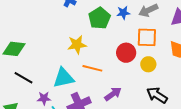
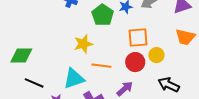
orange square: (147, 37) -> (138, 37), moved
red circle: (126, 53) -> (135, 62), moved

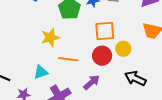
cyan triangle: (74, 79) -> (41, 72), size x0.7

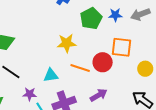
yellow circle: (123, 49) -> (145, 69), moved
red circle: (102, 56) -> (103, 62), moved

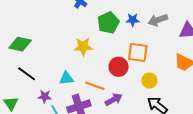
orange line: (80, 68) -> (95, 86), moved
yellow circle: (145, 69) -> (149, 81), moved

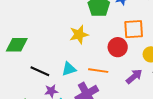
black line: (27, 74) -> (40, 71), moved
purple arrow: (114, 99) -> (134, 76), moved

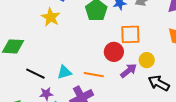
yellow star: (79, 35) -> (51, 17), moved, turned -30
purple arrow: (134, 76) -> (129, 71), moved

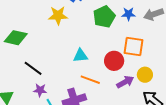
yellow star: (51, 17) -> (58, 15), turned 30
cyan triangle: (64, 72) -> (80, 56), moved

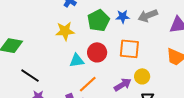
yellow star: (58, 15) -> (65, 31), moved
red circle: (114, 61) -> (97, 52), moved
orange line: (90, 80) -> (88, 84), turned -60

